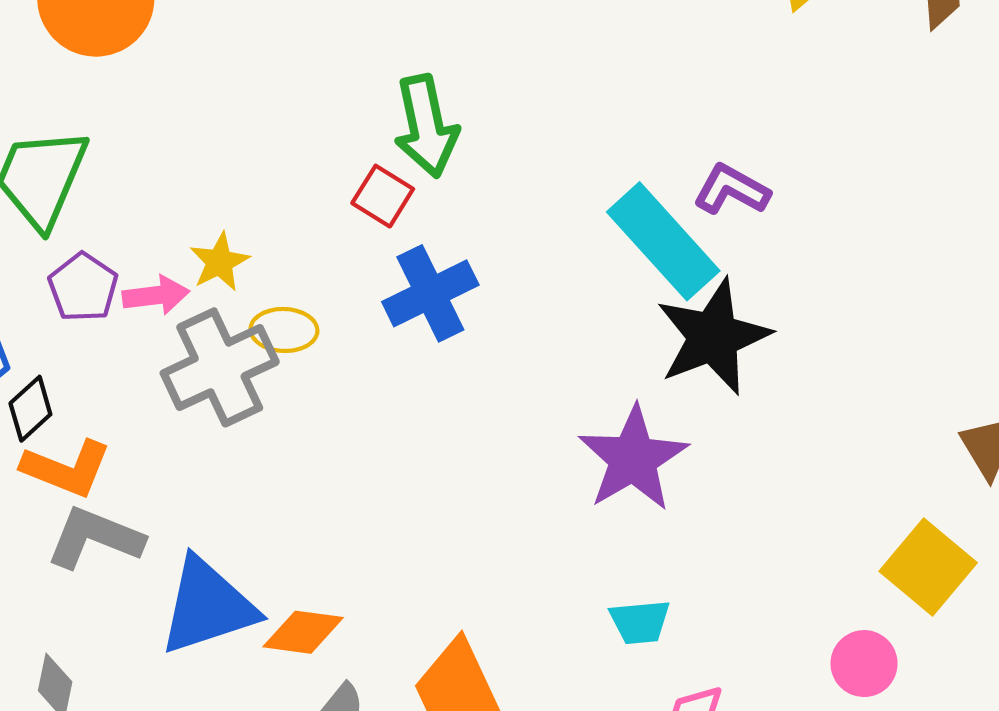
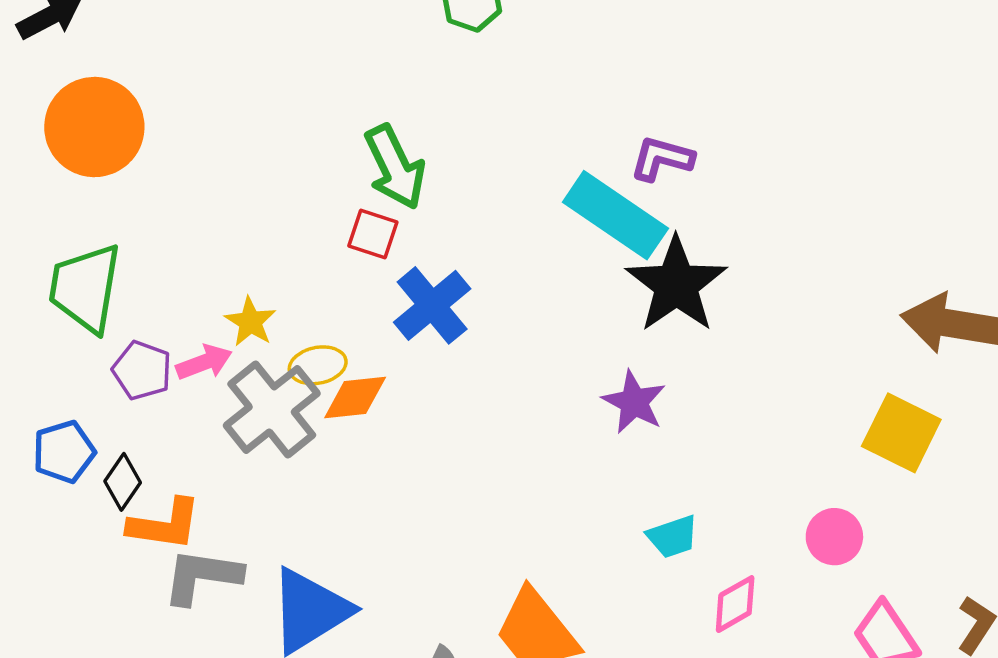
purple star: (633, 459) -> (634, 402), size x0.7
orange diamond: (303, 632) -> (355, 398), moved
pink circle: (864, 664) -> (834, 537), moved

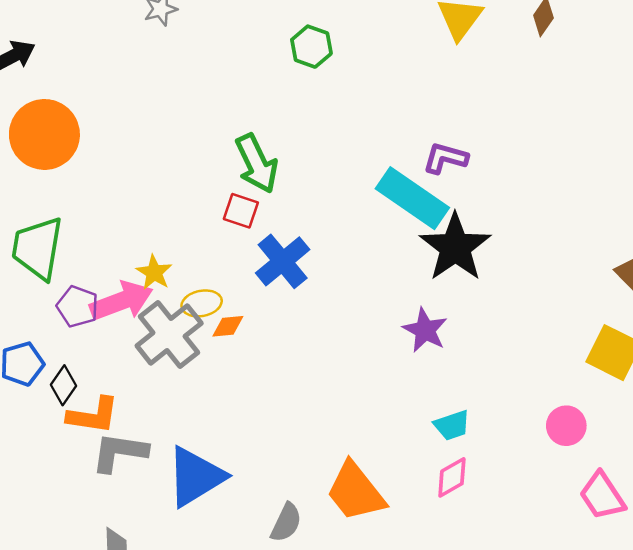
pink arrow: (204, 362) -> (121, 301), size x1.6
orange diamond: (355, 398) -> (228, 326), size x0.7
pink diamond: (735, 604) -> (452, 477), moved

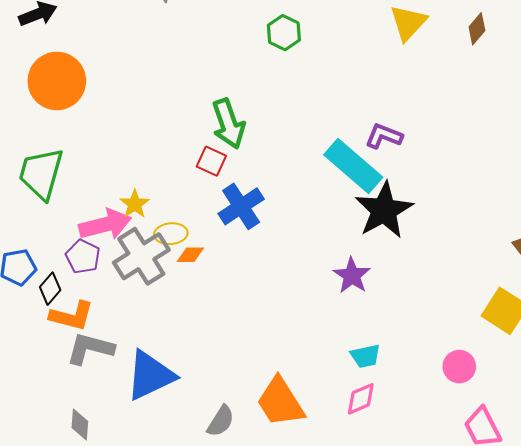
purple pentagon: (77, 306) -> (83, 257), moved

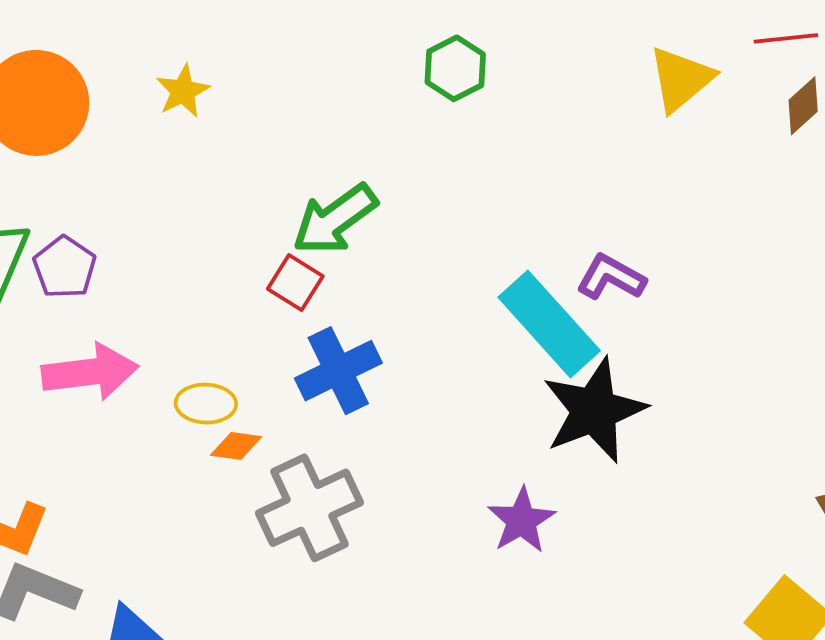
green arrow: (228, 124) -> (335, 219), turned 66
yellow star: (135, 204) -> (183, 91), moved
gray cross: (141, 256) -> (309, 508), moved
purple pentagon: (83, 257) -> (65, 267), moved

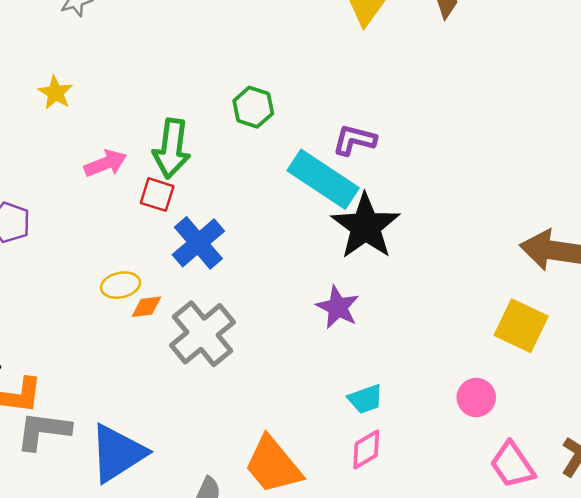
green hexagon: (455, 68) -> (253, 107), moved
green arrow: (335, 219) -> (172, 148), turned -32
pink arrow: (90, 372) -> (105, 163), moved, size x0.7

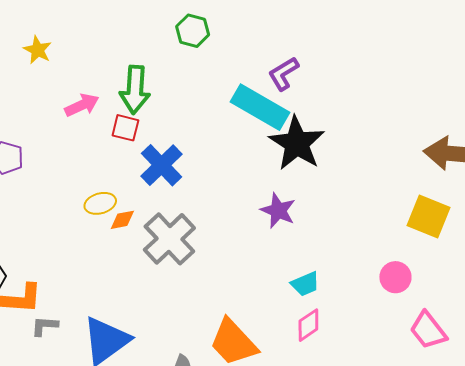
green hexagon: (253, 107) -> (193, 31), moved
purple L-shape: (354, 140) -> (283, 74), turned -42
gray L-shape: (43, 431) -> (45, 326), size x0.6

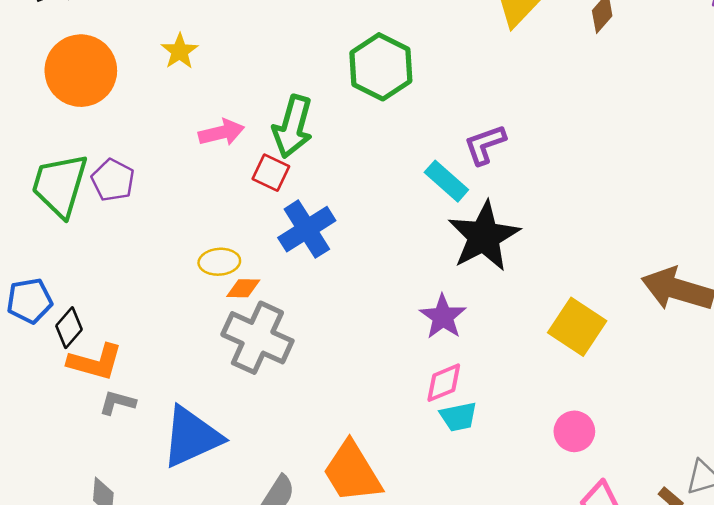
green hexagon: (193, 31) -> (381, 67), size x1.5
cyan rectangle: (260, 107) -> (446, 181), size x0.6
yellow square: (428, 217) -> (577, 327), moved
gray cross: (169, 239) -> (257, 338), moved, turned -34
pink diamond: (308, 325) -> (444, 383), moved

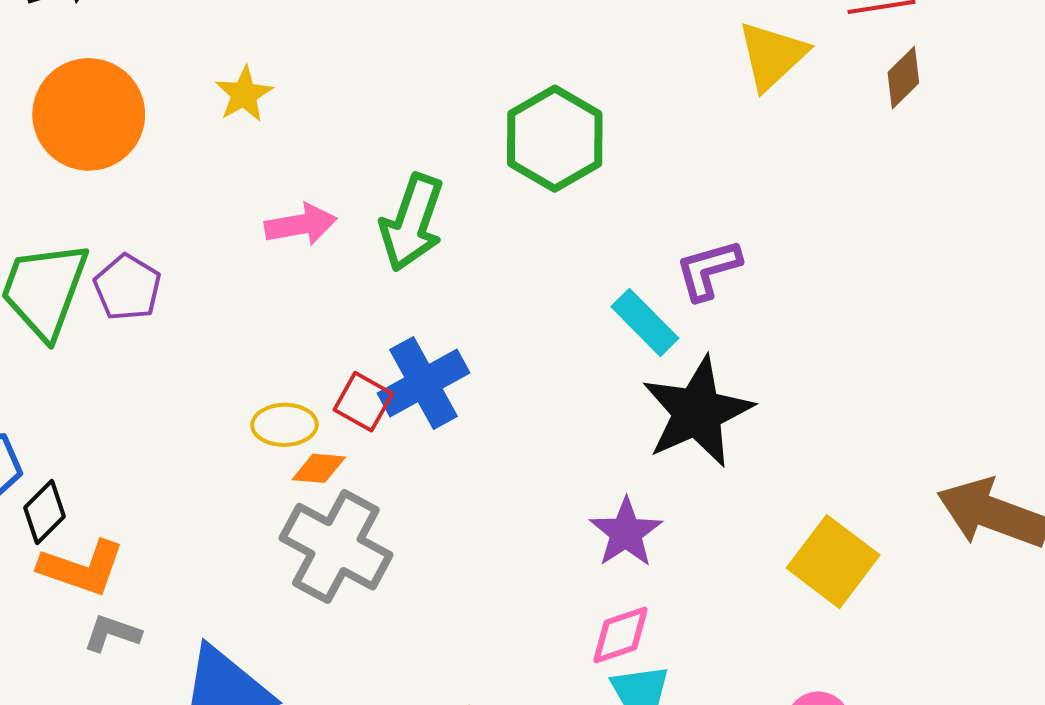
red square: (271, 173) -> (363, 402), moved

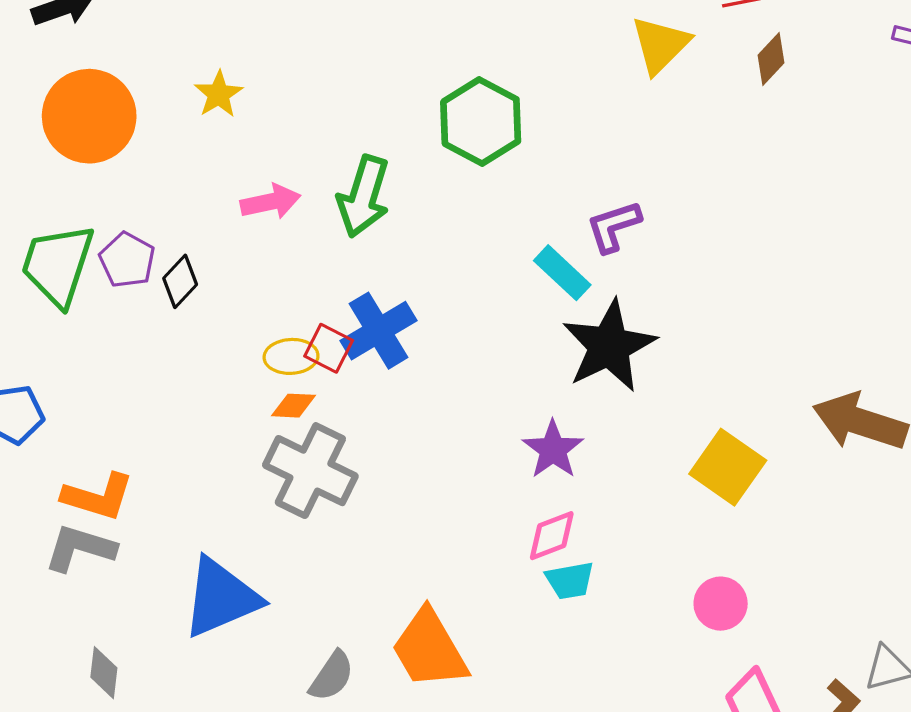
yellow ellipse: (284, 425) -> (291, 356), moved
black diamond: (44, 512) -> (180, 281), moved
gray L-shape: (112, 633) -> (80, 548), moved, size x1.5

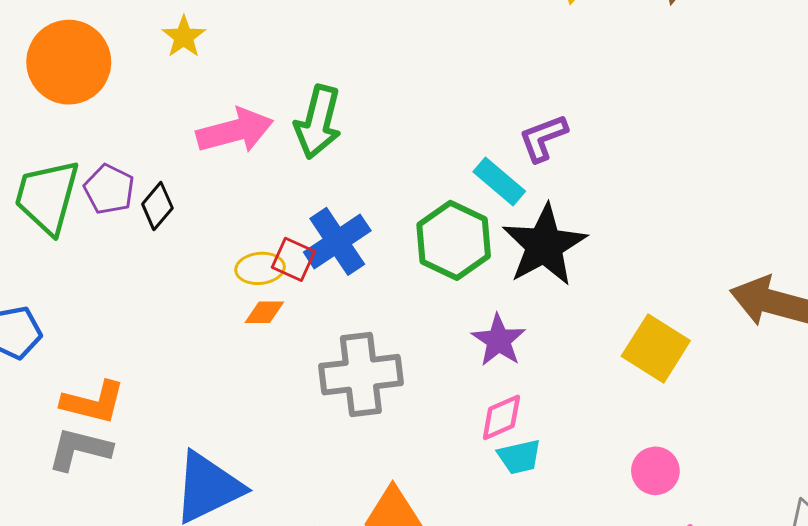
green hexagon: (481, 121) -> (454, 240), moved
pink arrow: (270, 202) -> (235, 131), size x1.4
gray cross: (310, 471) -> (361, 375), moved, turned -30

